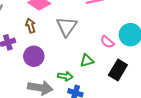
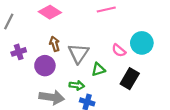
brown arrow: (31, 26) -> (55, 44), moved
gray triangle: (67, 26) -> (78, 53), moved

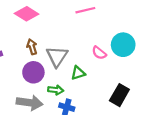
purple circle: (45, 66) -> (33, 72), moved
black rectangle: (130, 79) -> (119, 95), moved

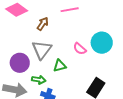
brown arrow: (32, 47) -> (43, 24), moved, turned 48

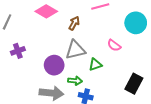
cyan circle: (102, 43) -> (136, 23), moved
gray triangle: (42, 50) -> (75, 50), turned 45

